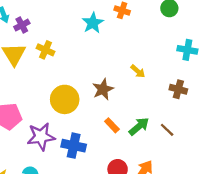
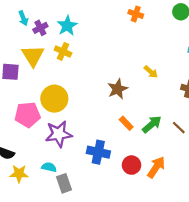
cyan star: (93, 23) -> (67, 26), moved
yellow circle: (65, 99) -> (54, 99), moved
blue cross: (74, 146) -> (98, 152), moved

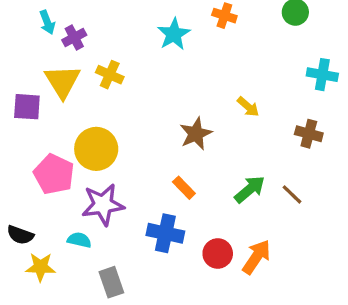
cyan star: (67, 26) -> (174, 34), moved
pink pentagon: (28, 115) -> (54, 174), turned 30
orange rectangle: (126, 123) -> (184, 188), moved
cyan semicircle: (49, 167) -> (79, 240), moved

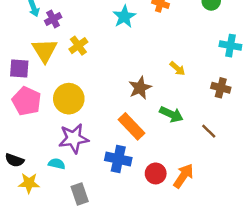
yellow cross: (110, 75) -> (78, 46), turned 30
pink pentagon: (54, 174) -> (27, 101), moved
orange rectangle: (184, 188) -> (132, 126), size x1.6
green arrow: (250, 189) -> (171, 114), moved, turned 65

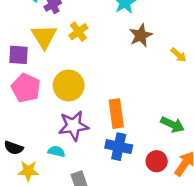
brown star: (140, 88) -> (141, 35), moved
green arrow: (171, 114) -> (172, 125), moved
orange rectangle: (132, 126) -> (116, 114), moved, turned 36

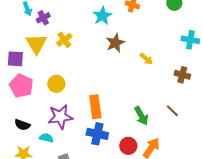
yellow circle: (69, 85) -> (56, 84), size x0.7
green arrow: (172, 125) -> (141, 116), turned 36
black semicircle: (14, 148) -> (22, 125), moved

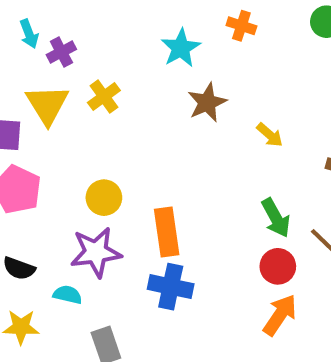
yellow circle: (56, 84) -> (104, 198), moved
green arrow: (141, 116) -> (276, 218), moved
red circle: (128, 146) -> (278, 266), moved

